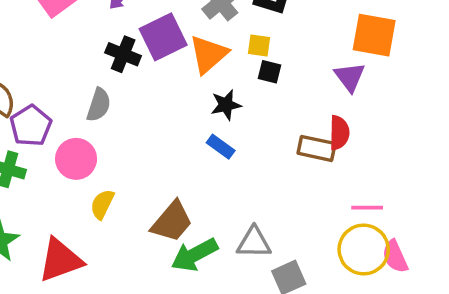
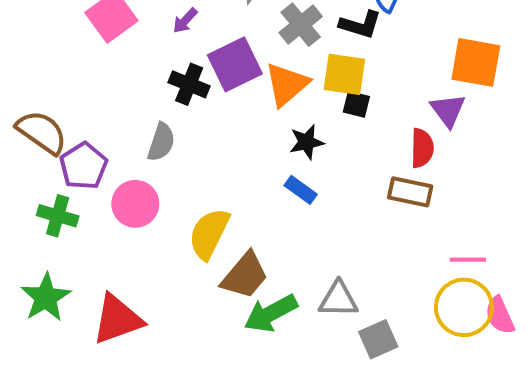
yellow square: (259, 46) -> (344, 74), size x1.6
red semicircle: (339, 133) -> (422, 148), moved
yellow semicircle: (102, 204) -> (209, 234), moved, size x1.5

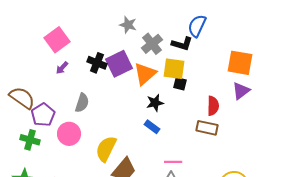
purple arrow: (185, 21) -> (62, 68), moved
black cross: (189, 84) -> (97, 63), moved
purple triangle: (448, 110) -> (241, 91), moved, turned 30
pink line: (468, 260) -> (173, 162), moved

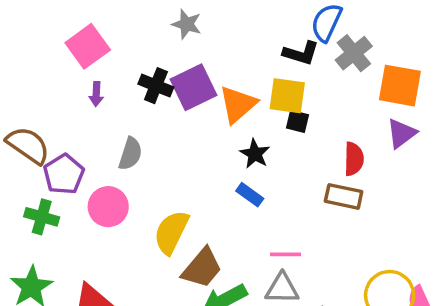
gray star: (128, 25) -> (187, 24), moved
gray cross: (152, 44) -> (354, 53), moved
purple arrow: (62, 68) -> (96, 94), turned -40
black star: (155, 103) -> (255, 154), turned -30

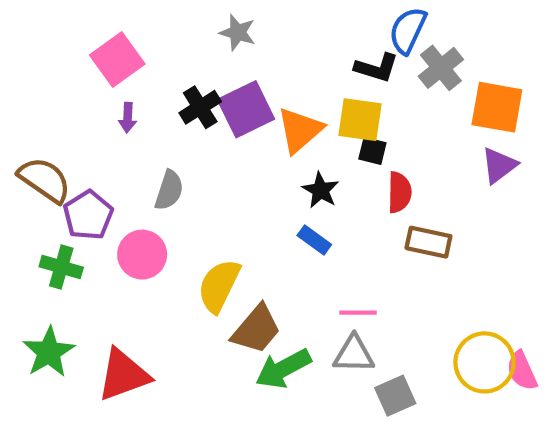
black cross: (156, 86) -> (200, 107), turned 36
red semicircle: (354, 159) -> (399, 192), moved

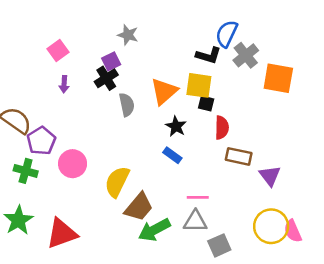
pink square: (117, 60) -> (58, 51), size x0.7
purple square: (246, 109) -> (111, 61), moved, size x0.6
purple triangle: (499, 165) -> (270, 176), moved, turned -30
gray semicircle: (169, 190) -> (127, 105), moved, turned -30

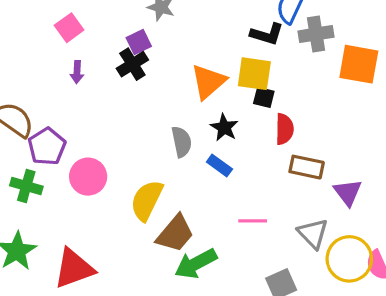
gray cross: (246, 55) -> (316, 34), turned 30
gray semicircle: (127, 105) -> (181, 142), moved
gray triangle: (195, 221) -> (313, 234), moved, turned 45

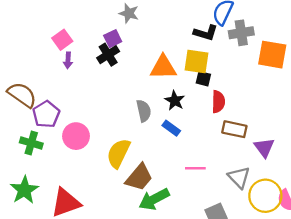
pink square: (69, 28) -> (62, 40), moved
orange triangle: (208, 82) -> (163, 67), turned 40

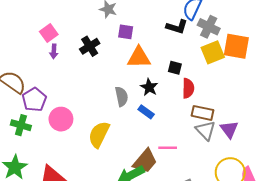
gray cross: (241, 33) -> (209, 27), turned 35
purple square: (113, 39) -> (126, 32), moved, turned 35
yellow square: (196, 61) -> (213, 52), moved, turned -30
brown trapezoid: (139, 177) -> (145, 161), moved
gray triangle: (239, 177) -> (206, 130), moved

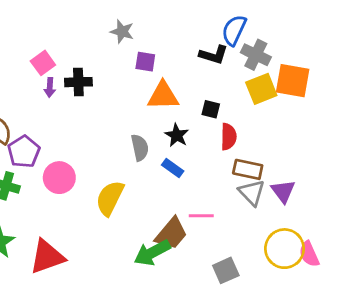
black cross: (90, 46) -> (78, 82), moved, turned 30

